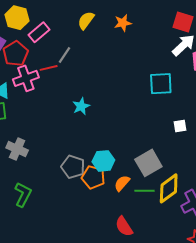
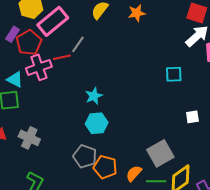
pink rectangle: (39, 32) -> (53, 21), size x1.4
cyan square: (161, 84) -> (174, 74), size x0.7
cyan hexagon: (103, 161) -> (97, 123), moved

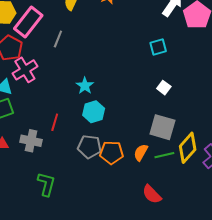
red line: (62, 57) -> (55, 122), moved, turned -48
white square: (192, 117) -> (164, 88), moved, turned -32
gray square: (160, 153) -> (162, 127), turned -32

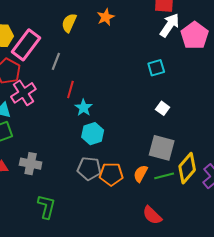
red line: (55, 122) -> (70, 89), moved

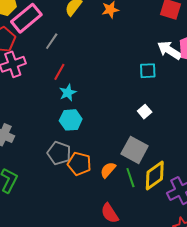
white arrow: (170, 25) -> (169, 50), moved, turned -105
green line: (164, 176) -> (130, 178), turned 72

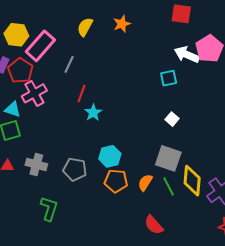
cyan hexagon: (71, 120) -> (110, 156), moved
gray pentagon: (59, 153) -> (75, 169), moved
yellow diamond: (155, 176) -> (192, 181), turned -40

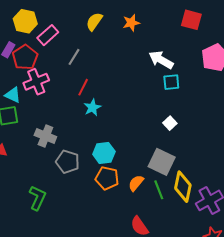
pink rectangle: (40, 46) -> (48, 35), size x0.7
white arrow: (187, 55) -> (161, 60), moved
gray cross: (36, 165) -> (45, 136), moved

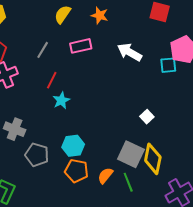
orange star: (131, 23) -> (100, 15), turned 30
pink rectangle: (48, 35) -> (81, 46), moved, turned 30
cyan square: (171, 82) -> (168, 65), moved
white square: (170, 123) -> (147, 117), moved
yellow diamond: (183, 187) -> (153, 159), moved

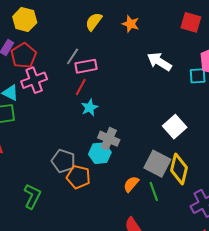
pink rectangle: (81, 46) -> (86, 66), moved
white square: (147, 117) -> (175, 127), size x1.6
gray cross: (15, 129) -> (109, 139), moved
orange pentagon: (76, 171) -> (78, 177), moved

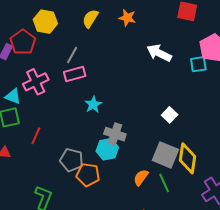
yellow hexagon: (25, 20) -> (45, 22), moved
red pentagon: (24, 56) -> (23, 42), moved
pink rectangle: (86, 66) -> (75, 74), moved
red line: (81, 87) -> (36, 136), moved
white square: (175, 127) -> (170, 115), moved, size x0.7

